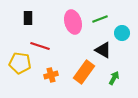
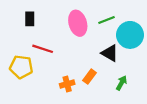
cyan circle: (122, 33) -> (130, 35), size x1.6
orange rectangle: (84, 72) -> (89, 77), size x0.6
orange cross: (51, 75) -> (67, 84), moved

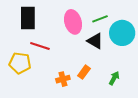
black rectangle: (30, 19) -> (28, 18), size x1.6
black triangle: (110, 53) -> (95, 41), moved

